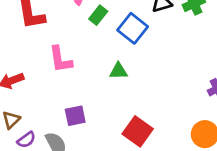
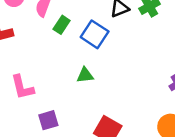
pink L-shape: (60, 59) -> (22, 87), moved

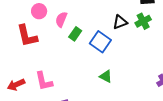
green triangle: (85, 75) -> (106, 76), moved, turned 32

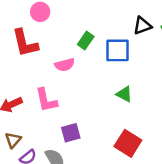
pink semicircle: (61, 19) -> (65, 65), moved, turned -126
blue square: (100, 42) -> (118, 50), turned -35

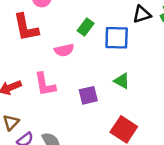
purple square: (71, 133) -> (88, 95), moved

